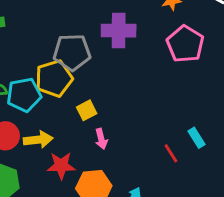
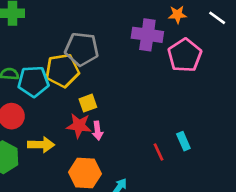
purple cross: (119, 31) -> (147, 35), moved
yellow arrow: (38, 140) -> (41, 145), moved
red star: (61, 166) -> (79, 126), moved

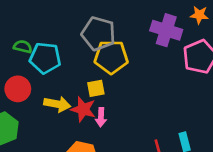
yellow pentagon: (62, 70) -> (111, 57), moved
yellow arrow: (41, 145) -> (57, 104), moved

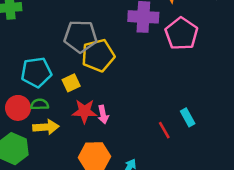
green semicircle: (23, 47) -> (40, 104), moved
yellow square: (96, 88) -> (71, 83), moved
yellow arrow: (57, 104) -> (46, 127), moved

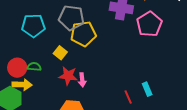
cyan pentagon: (36, 72) -> (33, 26), moved
yellow square: (71, 83) -> (60, 53), turned -32
yellow arrow: (46, 127) -> (22, 85), moved

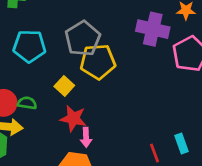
gray pentagon: (71, 18) -> (83, 38), turned 30
pink arrow: (82, 80) -> (86, 137), moved

